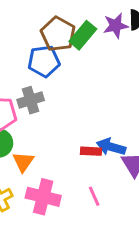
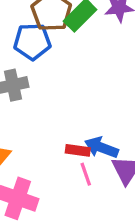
pink line: (94, 196) -> (86, 174), moved

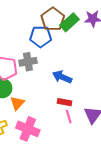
blue arrow: (101, 147) -> (62, 77), moved

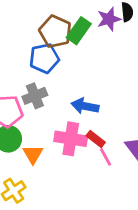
red rectangle: (65, 102) -> (96, 139), turned 40
pink cross: (28, 129) -> (71, 139), moved

